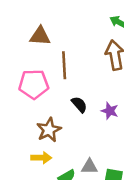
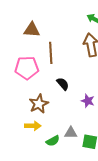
purple star: (110, 111) -> (88, 101), moved

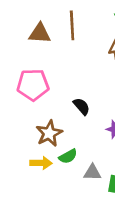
brown line: (51, 53) -> (72, 25), moved
green semicircle: (53, 141) -> (68, 156), moved

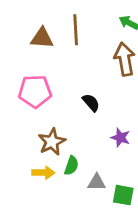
black semicircle: (82, 106) -> (91, 103), moved
green semicircle: (68, 156) -> (71, 166), turned -42

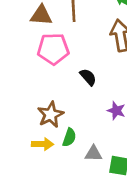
pink pentagon: (35, 91) -> (53, 49), moved

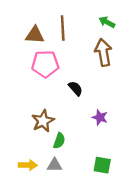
yellow arrow: (42, 144) -> (28, 165), moved
gray triangle: (93, 154) -> (55, 165), moved

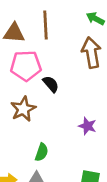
black semicircle: (75, 88) -> (51, 84), moved
brown star: (43, 121) -> (23, 109), moved

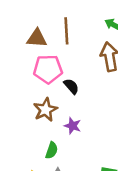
purple star: (87, 126) -> (73, 126), moved
green semicircle: (42, 152) -> (52, 150), moved

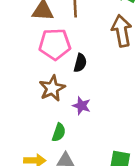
black semicircle: (71, 86) -> (80, 63), turned 56

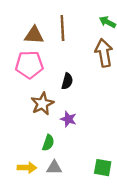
pink pentagon: (55, 44) -> (29, 65), moved

